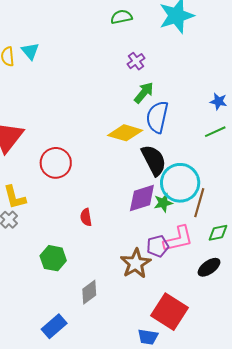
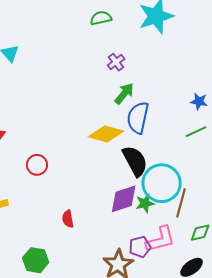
red circle: (56, 163) -> (37, 165), size x0.7

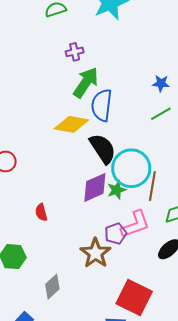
purple cross: (116, 62) -> (75, 52), turned 30
green arrow: (124, 94) -> (86, 82), size x1.4

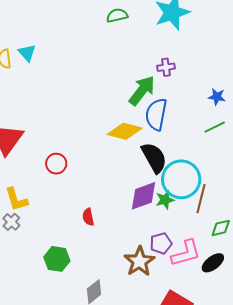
purple cross: (75, 52) -> (166, 67), moved
pink L-shape: (135, 224) -> (186, 253), moved

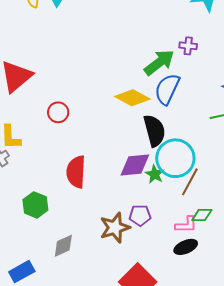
green star: (165, 200) -> (155, 174), turned 30
red semicircle: (88, 217) -> (76, 172), size x1.8
pink L-shape: (186, 253) -> (186, 225), moved, size x0.7

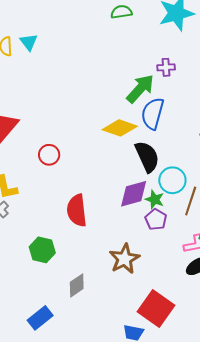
cyan circle: (175, 158) -> (172, 180), size x0.7
purple pentagon: (140, 215) -> (156, 219), moved, turned -30

